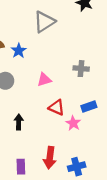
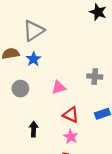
gray triangle: (44, 22) -> (34, 31), moved
pink star: (73, 123) -> (71, 137), moved

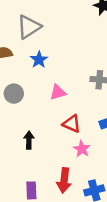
blue star: (34, 59) -> (39, 60), moved
pink star: (71, 137) -> (82, 149), moved

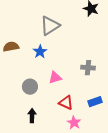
gray triangle: (29, 27) -> (50, 26), moved
gray circle: (14, 94) -> (30, 87), moved

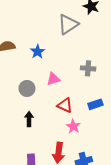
gray triangle: (50, 26) -> (68, 24), moved

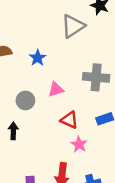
gray cross: (88, 68) -> (96, 77), size x1.5
black arrow: (29, 119) -> (13, 131), moved

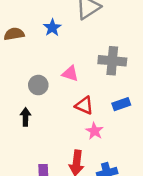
blue star: (38, 58) -> (52, 28), moved
pink triangle: (56, 90) -> (70, 74), turned 35

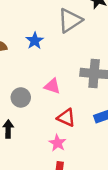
pink star: (94, 131) -> (57, 143), moved

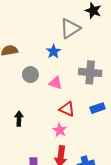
blue star: (35, 41) -> (53, 51), moved
gray circle: (21, 97) -> (30, 75), moved

